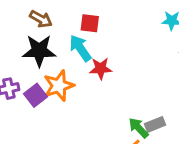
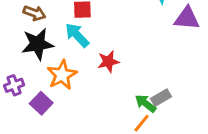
red star: (101, 68) -> (108, 62), moved
purple square: (36, 95) -> (41, 103), moved

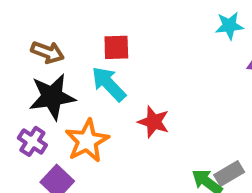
red star: (108, 62) -> (154, 122), turned 30
purple cross: (14, 85) -> (32, 141), moved, turned -36

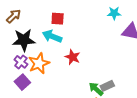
brown arrow: (48, 52) -> (14, 16), moved, turned -70
cyan arrow: (109, 84) -> (52, 36), turned -30
purple cross: (32, 141) -> (21, 62), moved

